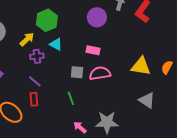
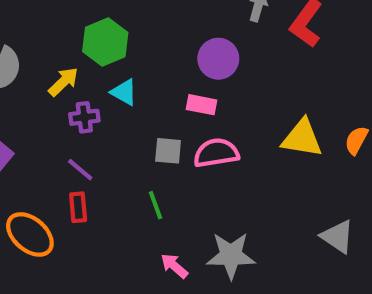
purple circle: (97, 17) -> (218, 59), moved
gray triangle: (147, 100) -> (338, 237), moved

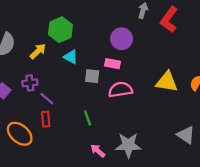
purple cross: (84, 117) -> (30, 83), moved
gray square: (168, 151) -> (92, 76), moved

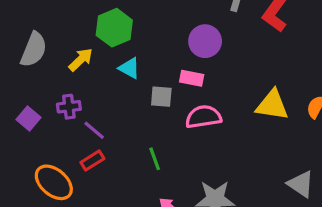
red rectangle: (46, 119) -> (92, 160), turned 63

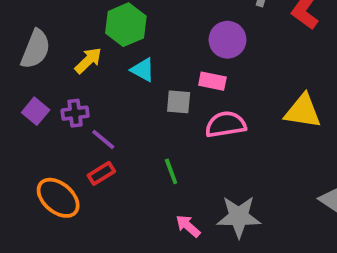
purple square: (29, 118) -> (36, 111), moved

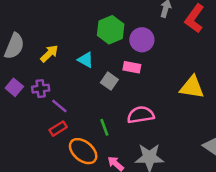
green hexagon: (126, 25) -> (111, 30), moved
gray square: (179, 102) -> (109, 81), turned 30
pink semicircle: (226, 124) -> (141, 115), moved
orange ellipse: (58, 198) -> (83, 151), moved

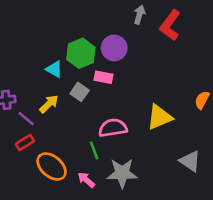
green hexagon: (111, 30) -> (81, 53), moved
yellow arrow: (49, 54) -> (49, 104), moved
yellow triangle: (192, 87) -> (159, 117), moved, turned -32
green line: (104, 127) -> (94, 151), moved

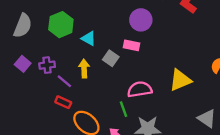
green hexagon: (81, 53) -> (61, 25), moved
yellow arrow: (49, 104) -> (84, 69), turned -48
red rectangle: (25, 143) -> (63, 102), turned 56

